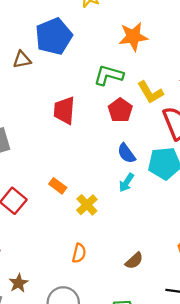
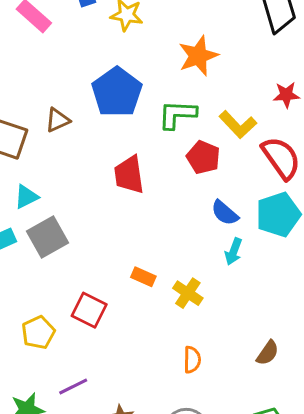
blue pentagon: (54, 36) -> (117, 92), moved

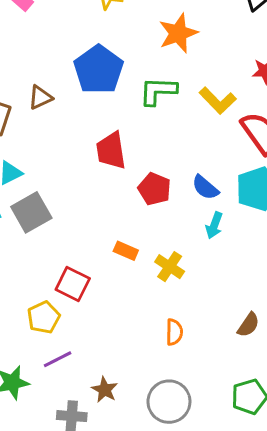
red pentagon: (203, 157) -> (154, 189), moved
yellow pentagon: (38, 332) -> (44, 317), moved

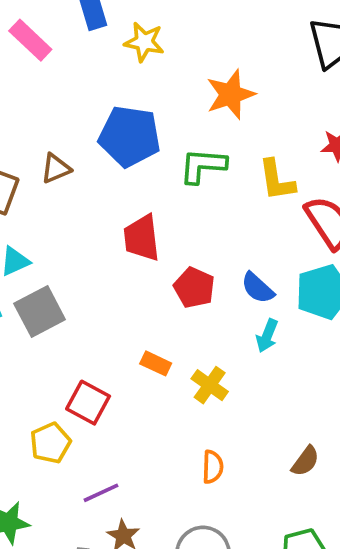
blue pentagon: (98, 70) -> (130, 136), turned -30
yellow L-shape: (218, 101) -> (277, 180), turned 33
purple line: (58, 359) -> (101, 493), moved

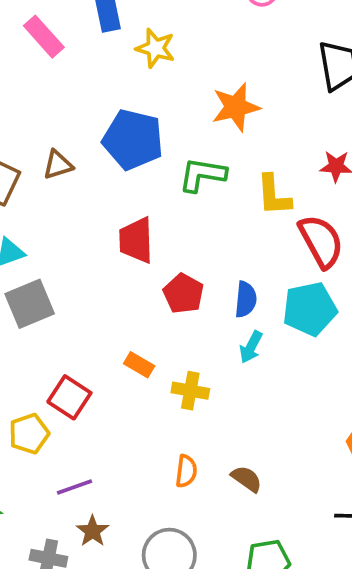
blue semicircle: (258, 288) -> (246, 299), turned -132
yellow cross: (210, 385) -> (190, 391), turned -30
brown semicircle: (305, 461) -> (247, 479), moved, turned -96

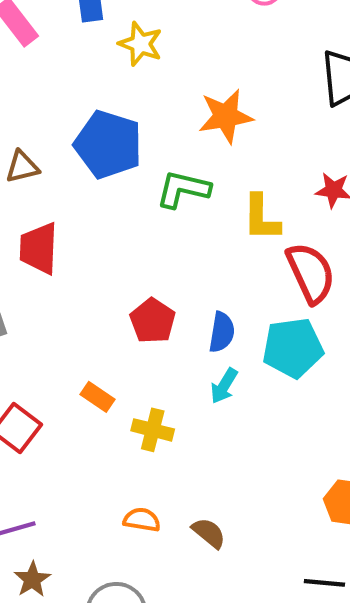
red trapezoid: (136, 240) -> (39, 248), moved
orange semicircle: (186, 471) -> (142, 520), turned -92

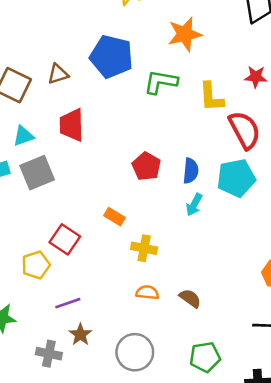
yellow cross: (153, 430) -> (144, 248), moved

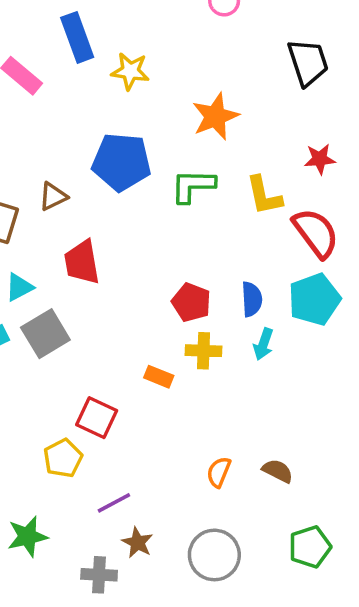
yellow cross: (144, 248) -> (204, 351), moved
orange semicircle: (147, 293) -> (219, 472), turned -65

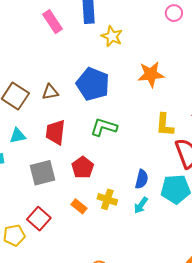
green L-shape: (193, 186) -> (104, 127), moved
red pentagon: (191, 302) -> (83, 167), moved
gray square: (45, 334) -> (43, 173), moved

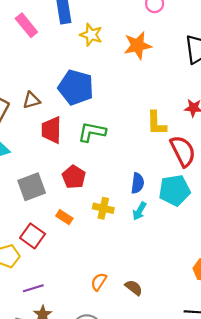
orange star: (151, 74) -> (138, 45), moved
red trapezoid: (55, 132) -> (51, 130), moved
orange rectangle: (79, 206) -> (64, 217), moved

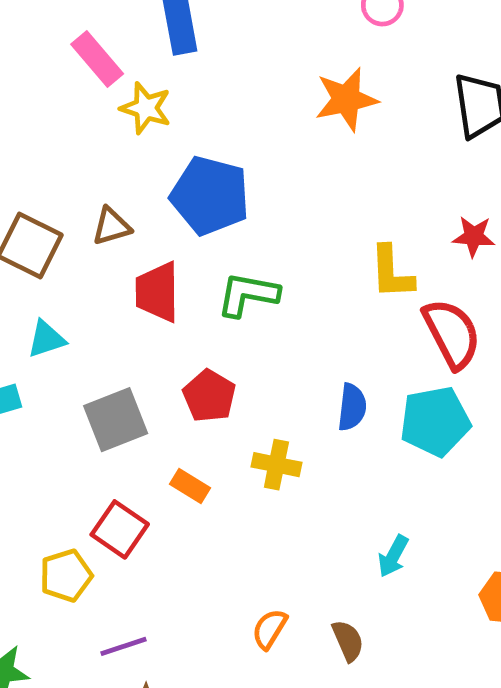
yellow star: (91, 35) -> (146, 108), moved
cyan arrow: (139, 211) -> (393, 556), moved
brown semicircle: (134, 288) -> (348, 641), turned 30

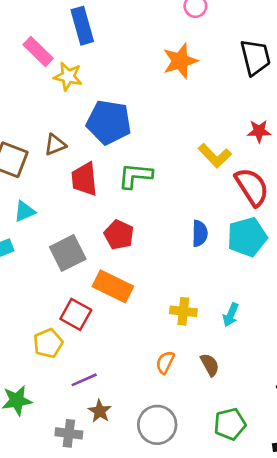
yellow L-shape: (392, 272) -> (215, 156), turned -36
yellow cross: (276, 465) -> (183, 311), moved
orange rectangle: (190, 486) -> (113, 286), size x1.8

